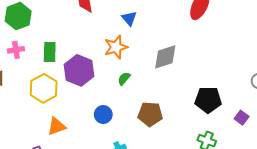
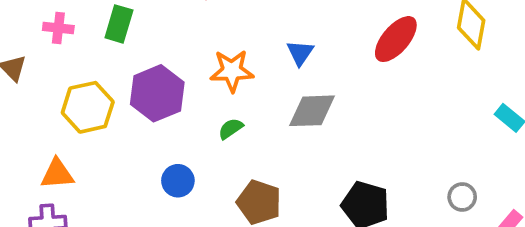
blue triangle: (129, 18) -> (300, 53), moved
green rectangle: (50, 52) -> (119, 24), moved
orange triangle: (57, 126) -> (57, 174), moved

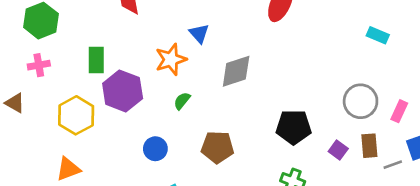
green rectangle: (119, 24) -> (96, 60), moved
blue triangle: (300, 53) -> (199, 33), moved
gray circle: (462, 197) -> (361, 101), size x1.6

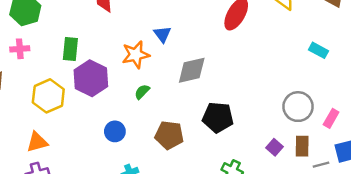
black pentagon: (294, 127) -> (218, 117), moved

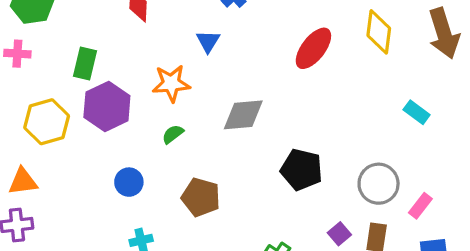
blue triangle: (162, 34) -> (208, 41), moved
black pentagon: (218, 117) -> (302, 170), moved

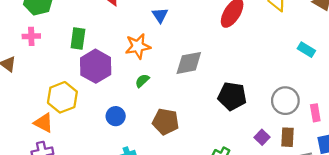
yellow hexagon: (47, 122) -> (62, 97), moved
orange triangle: (23, 181) -> (44, 123), turned 40
pink rectangle: (420, 206) -> (315, 113), turned -42

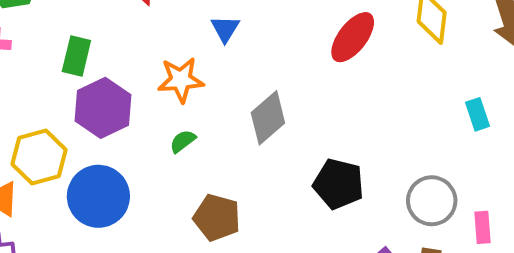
cyan rectangle: (306, 50) -> (478, 114), turned 35
gray diamond: (189, 63) -> (268, 118), turned -36
blue circle: (116, 116) -> (98, 196), moved, size x1.8

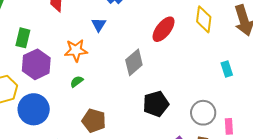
gray diamond: (268, 118) -> (134, 62), moved
black pentagon: (339, 184) -> (156, 104), turned -30

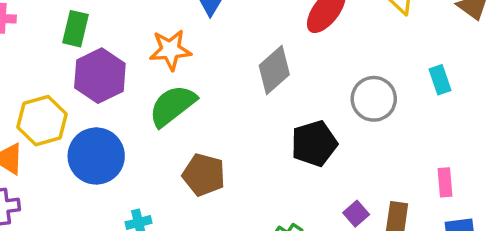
green semicircle: (77, 82) -> (172, 106), size x2.0
gray circle: (203, 113) -> (374, 99), moved

